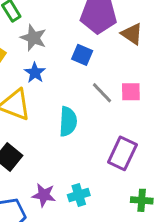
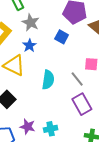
gray line: (102, 93) -> (77, 79), moved
purple rectangle: (122, 153) -> (82, 104), turned -60

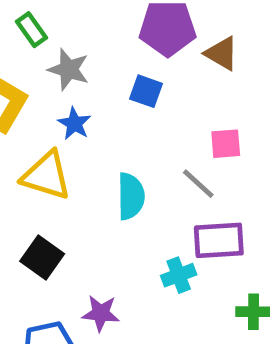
purple rectangle: (82, 104) -> (219, 240), turned -55
cyan cross: (51, 129) -> (179, 275), moved

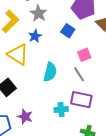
pink square: (226, 144) -> (84, 55), moved, turned -32

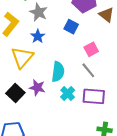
yellow triangle: (18, 54) -> (22, 57), turned 45
cyan cross: (61, 109) -> (68, 94), moved, turned -32
purple star: (25, 117) -> (37, 88), moved

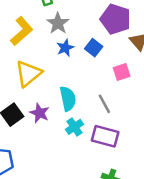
blue star: (38, 36) -> (65, 48), moved
pink square: (91, 49) -> (122, 72), moved
cyan semicircle: (58, 72) -> (68, 99), turned -30

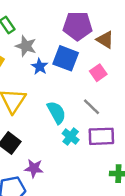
blue square: (94, 48) -> (66, 58), size x1.5
purple star: (39, 113) -> (34, 168), moved

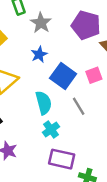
gray star: (26, 46) -> (41, 23), moved
blue square: (66, 58) -> (63, 76), moved
purple rectangle: (101, 136) -> (62, 159), moved

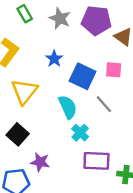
gray star: (41, 23) -> (60, 18), moved
pink square: (94, 75) -> (114, 70), turned 35

